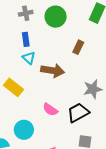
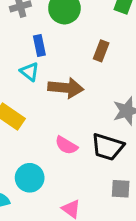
blue rectangle: (26, 39) -> (39, 45), moved
black trapezoid: (78, 113) -> (108, 147), turned -130

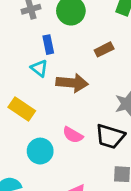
brown rectangle: (101, 51) -> (104, 49), turned 42
cyan circle: (30, 178) -> (40, 151), moved

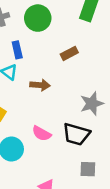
brown arrow: (72, 83) -> (40, 85), size x0.7

